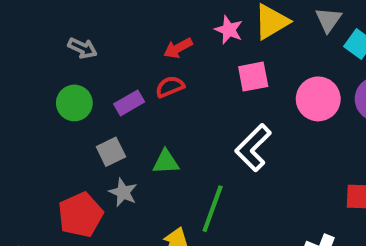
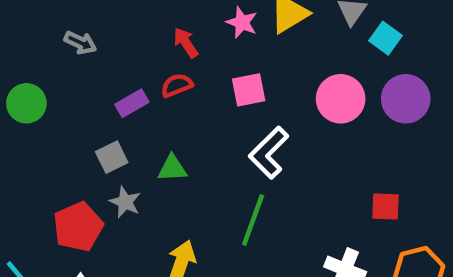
red arrow: (178, 48) -> (186, 43), turned 84
pink square: (253, 77) -> (249, 90), moved
green circle: (74, 103) -> (26, 103), moved
green line: (213, 209) -> (253, 220), moved

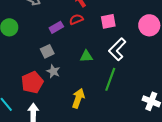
green triangle: (172, 168) -> (86, 56), moved

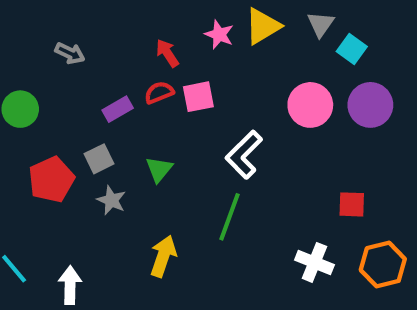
pink square: (108, 21) -> (198, 97), moved
green triangle: (86, 56) -> (159, 169), moved, turned -48
red pentagon: (32, 82) -> (51, 180), moved

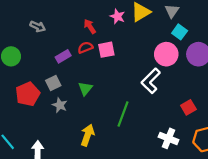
cyan square: (352, 49) -> (180, 32), moved
white L-shape: (244, 155) -> (151, 81), moved
red square: (352, 204) -> (188, 107), turned -32

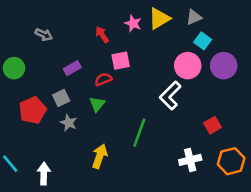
gray triangle: (172, 11) -> (194, 17), turned 32
red semicircle: (85, 48) -> (103, 79), moved
white cross: (168, 138) -> (190, 160), turned -36

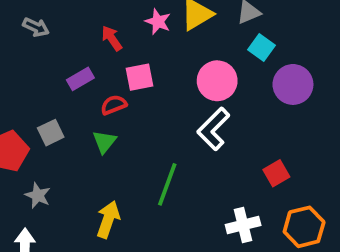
gray arrow: (44, 35) -> (36, 27), moved
pink circle: (188, 66) -> (217, 81), moved
purple rectangle: (72, 68) -> (80, 79), moved
gray star: (69, 123) -> (38, 195), moved

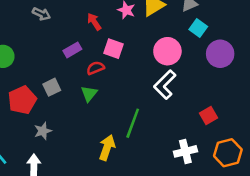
pink square: (139, 77) -> (113, 49), turned 30
gray star: (38, 195) -> (43, 131), turned 30
yellow arrow: (108, 219) -> (107, 148), moved

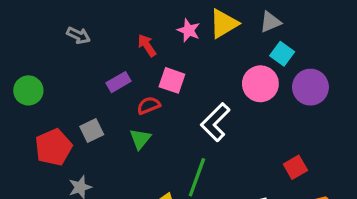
pink circle: (167, 51) -> (260, 84), moved
white L-shape: (165, 85) -> (215, 122), moved

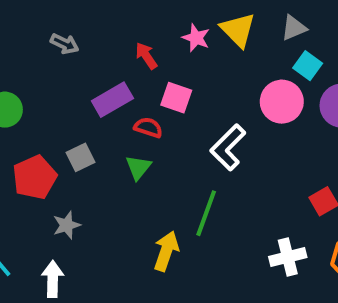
yellow triangle: (224, 24) -> (238, 30), turned -44
purple rectangle: (119, 82) -> (112, 100), size x1.4
red semicircle: (149, 105) -> (148, 128), turned 40

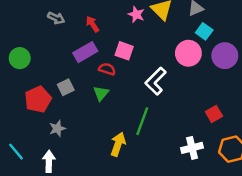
red arrow: (146, 56) -> (93, 24), moved

